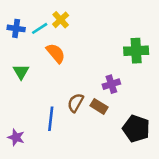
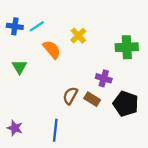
yellow cross: (61, 20) -> (78, 36), moved
purple cross: (111, 84) -> (104, 78), turned 35
blue line: (51, 119) -> (55, 130), moved
black pentagon: (136, 129) -> (126, 104), moved

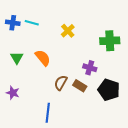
cyan line: (37, 26) -> (32, 23), turned 48
orange semicircle: (52, 49) -> (43, 58), moved
purple star: (15, 128) -> (13, 93), moved

